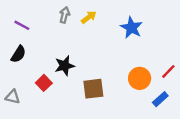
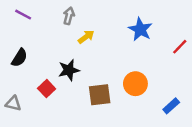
yellow arrow: (89, 17) -> (86, 37), moved
purple line: (22, 25) -> (23, 15), moved
red line: (168, 71) -> (180, 47), moved
orange circle: (140, 78) -> (135, 84), moved

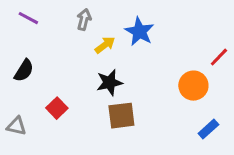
blue star: (140, 29) -> (139, 32), moved
black star: (69, 70) -> (109, 83), moved
orange circle: (135, 84) -> (193, 86), moved

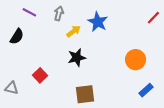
purple line: (28, 18) -> (29, 12), moved
red line: (219, 57) -> (153, 18), moved
black semicircle: (24, 71) -> (17, 37), moved
brown square: (121, 116) -> (85, 94), moved

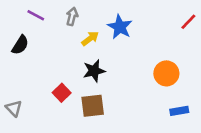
red square: (40, 75) -> (62, 93), moved
gray triangle: (12, 88) -> (14, 108), turned 32
blue rectangle: (146, 90) -> (179, 111), turned 32
brown square: (85, 94) -> (93, 106), moved

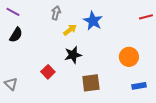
purple line: (36, 15) -> (13, 12), moved
red line: (188, 22) -> (146, 17), turned 32
brown square: (93, 106) -> (91, 83), moved

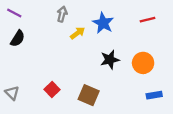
red line: (146, 17) -> (147, 20), moved
black star: (73, 55) -> (110, 60), moved
red square: (48, 72) -> (52, 90), moved
brown square: (91, 83) -> (89, 95), moved, turned 30

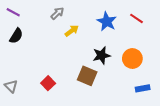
gray arrow: (62, 14) -> (57, 13), turned 32
red line: (147, 20) -> (136, 18), turned 48
blue star: (103, 23) -> (107, 21), moved
brown square: (89, 95) -> (87, 76), moved

